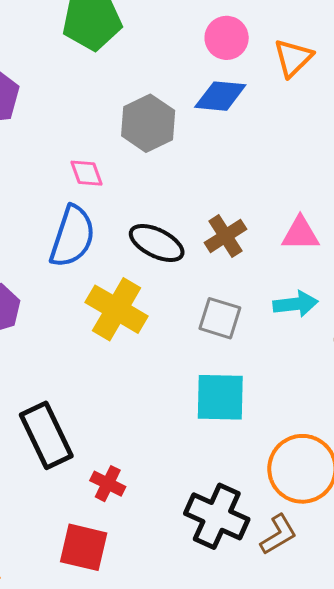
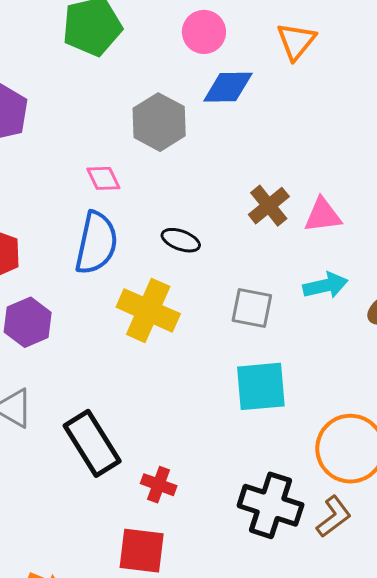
pink circle: (227, 38) -> (204, 32), moved
brown cross: (225, 236) -> (269, 206), moved
black ellipse: (157, 243) -> (181, 240), size x0.7

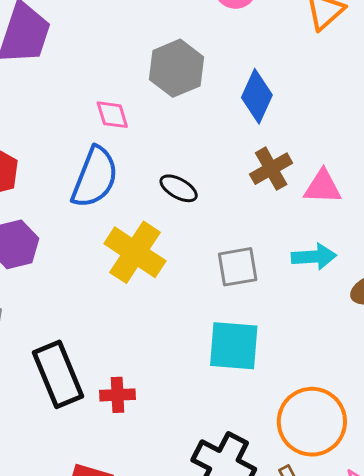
blue diamond: (228, 87) -> (257, 96), moved, turned -74
gray square: (252, 308) -> (238, 267), turned -30
red cross: (159, 485) -> (117, 395), moved, turned -32

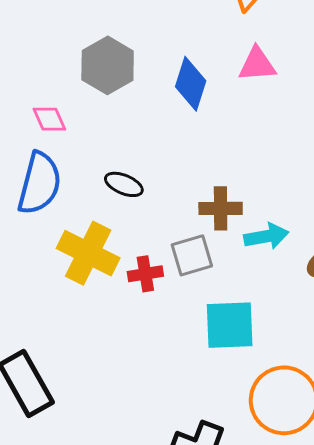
brown cross: (271, 169) -> (221, 208), moved, turned 36
pink triangle: (323, 187) -> (257, 64), moved
cyan square: (234, 346) -> (230, 325), moved
red cross: (117, 395) -> (145, 274), moved

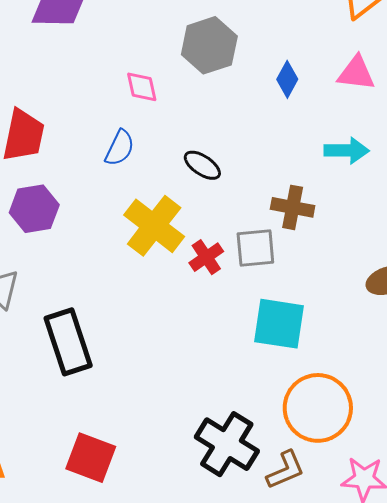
blue diamond: (191, 84) -> (287, 79), size x0.7
blue semicircle: (39, 183) -> (120, 148), size x0.6
cyan arrow: (266, 236) -> (347, 151), moved
red cross: (145, 274) -> (206, 257), turned -36

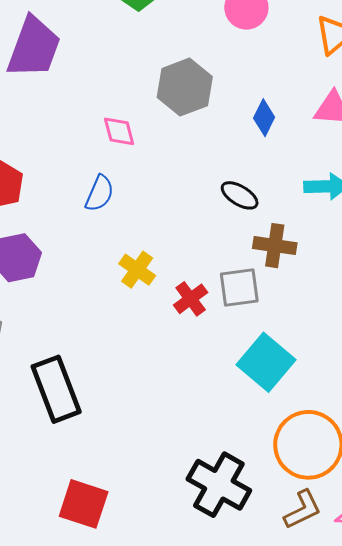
black ellipse: (202, 165) -> (240, 195), moved
yellow cross: (154, 226) -> (137, 270), size x0.6
cyan square: (279, 324) -> (266, 362), turned 34
brown L-shape: (285, 470) -> (303, 510), moved

